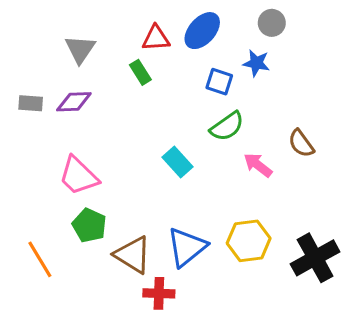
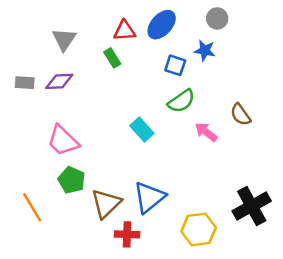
yellow hexagon: (249, 241) -> (199, 229), moved
brown triangle: (133, 255) -> (106, 204), turned 44

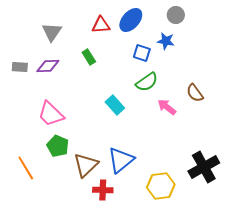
green rectangle: (112, 58) -> (89, 57), moved

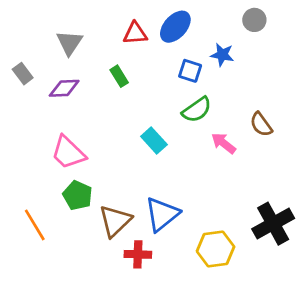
gray circle: (176, 15) -> (254, 20), moved
gray rectangle: (20, 67) -> (23, 74), moved, turned 49

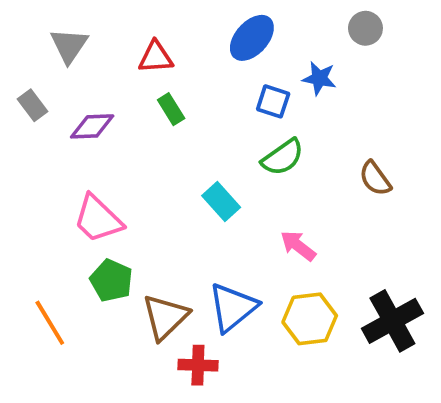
red triangle: (135, 33) -> (156, 57), moved
gray triangle: (70, 43) -> (69, 46), moved
pink arrow: (224, 143) -> (298, 246), moved
yellow hexagon: (216, 249) -> (310, 319), moved

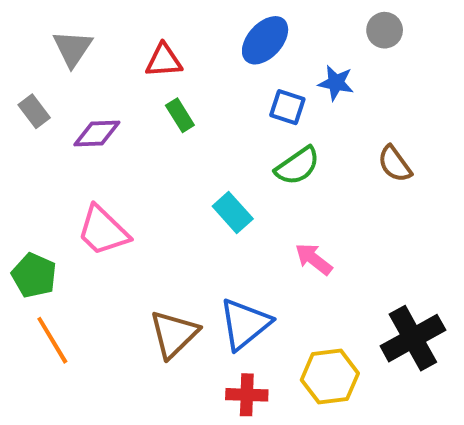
brown semicircle: (375, 178) -> (395, 164), moved
green pentagon: (111, 280) -> (34, 275), moved
yellow hexagon: (310, 319) -> (330, 377), moved
red cross: (198, 365) -> (247, 395), moved

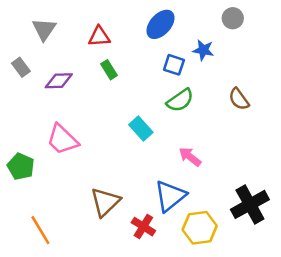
blue triangle: (245, 324) -> (170, 196), moved
orange line: (52, 340) -> (40, 230), moved
red cross: (247, 395) -> (143, 227), moved, turned 30

